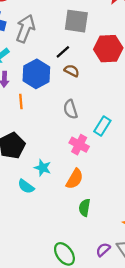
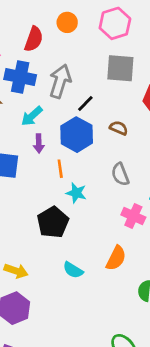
black line: (63, 52) -> (85, 104), moved
cyan star: (43, 168) -> (76, 193), moved
orange semicircle: (75, 179) -> (116, 258), moved

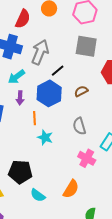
brown semicircle: (119, 128) -> (81, 91), turned -56
black pentagon: (53, 222) -> (20, 172), moved, turned 30

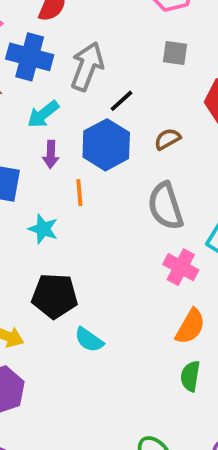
gray square: (86, 46) -> (175, 53), size x0.6
gray semicircle: (79, 126) -> (165, 206), size x1.4
cyan star: (45, 137) -> (43, 229), moved
orange semicircle: (71, 189) -> (190, 326), moved

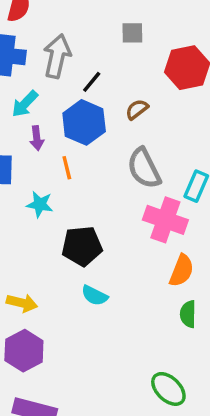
pink cross: (181, 267) -> (165, 220), size x1.4
black pentagon: (55, 296) -> (82, 246), moved

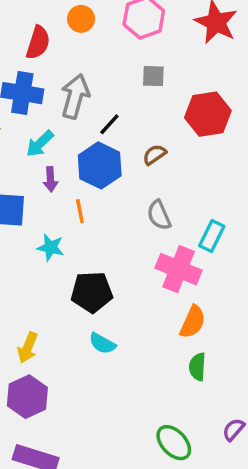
gray semicircle: (144, 168) -> (159, 215), size x0.7
yellow arrow: (22, 303) -> (28, 348), turned 96

